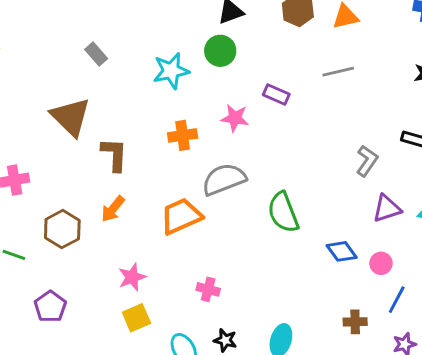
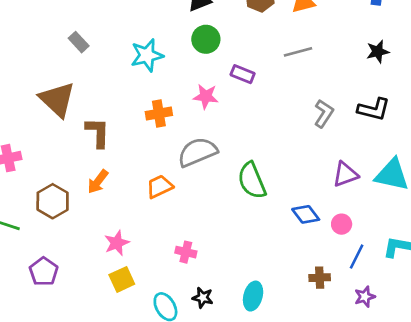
green circle: (220, 51) -> (206, 39), moved
gray L-shape: (367, 161) -> (324, 114), moved
orange trapezoid: (181, 216) -> (160, 187), size x0.7

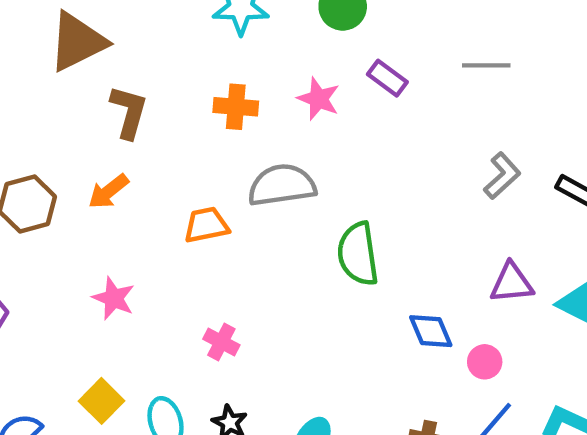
brown triangle: (57, 100) -> (77, 42), turned 36
pink star: (117, 243) -> (114, 298), turned 30
yellow square: (122, 279) -> (102, 401), moved, turned -35

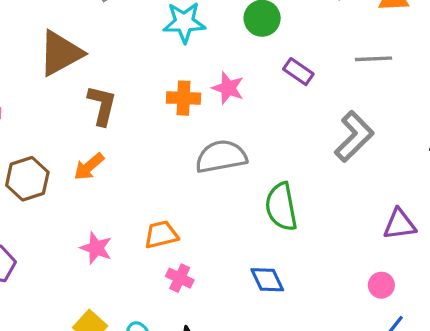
pink star: (319, 99) -> (228, 88), moved
gray L-shape: (502, 176) -> (354, 136), moved, size x1.4
orange trapezoid: (206, 225) -> (161, 235), moved
blue diamond: (431, 331) -> (267, 280), moved

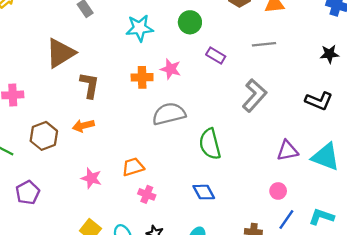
orange arrow: (89, 167) -> (83, 126), turned 30

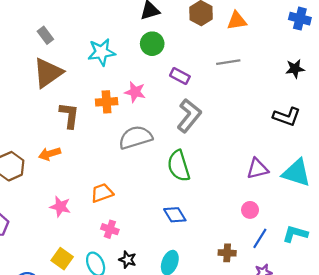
brown triangle: (60, 53) -> (48, 73), moved
brown L-shape: (89, 85) -> (69, 115), moved
gray L-shape: (254, 95) -> (189, 116), moved
pink cross: (147, 194) -> (110, 229), moved

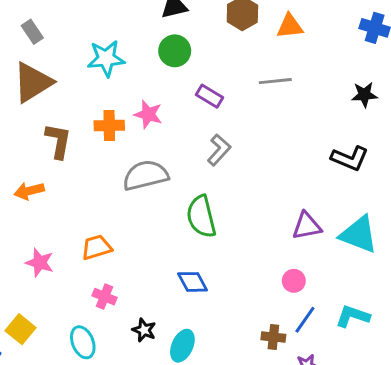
gray L-shape: (189, 116) -> (219, 150), size x0.7
brown cross: (227, 253) -> (273, 337), moved
yellow square: (62, 259) -> (21, 329), moved
black star: (128, 260) -> (144, 330), moved

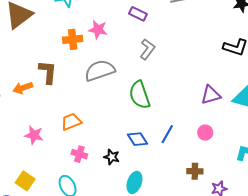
brown L-shape: (58, 141) -> (48, 72), moved
blue line: (305, 320) -> (167, 134), moved
black star: (144, 330) -> (112, 157), moved

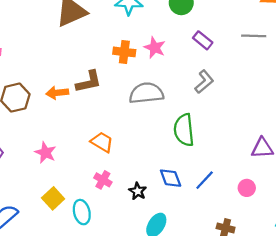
brown L-shape: (48, 72) -> (89, 82), turned 60
orange trapezoid: (71, 122) -> (102, 142), turned 40
pink star: (34, 135) -> (45, 153), moved
yellow square: (25, 181) -> (53, 198), moved

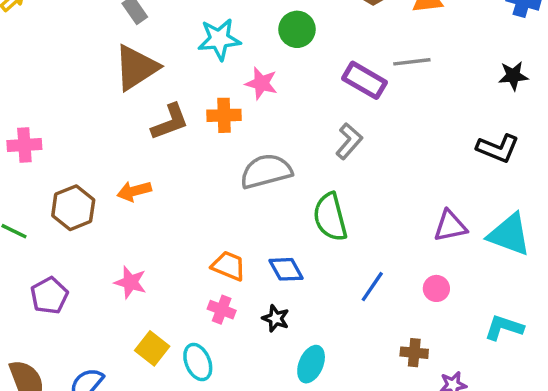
purple rectangle: (203, 40) -> (364, 80), moved, size x1.4
pink star: (155, 48) -> (261, 83), moved
brown L-shape: (89, 82) -> (170, 122), moved
orange trapezoid: (102, 142) -> (229, 266), moved
blue diamond: (171, 178) -> (286, 269), moved

